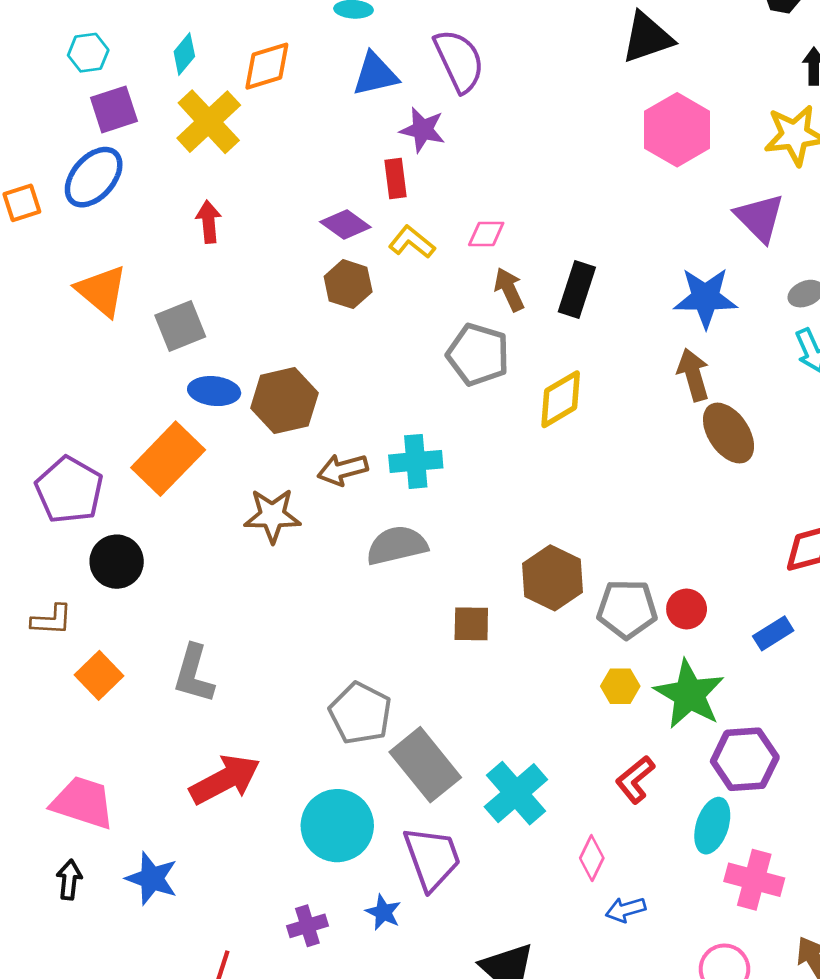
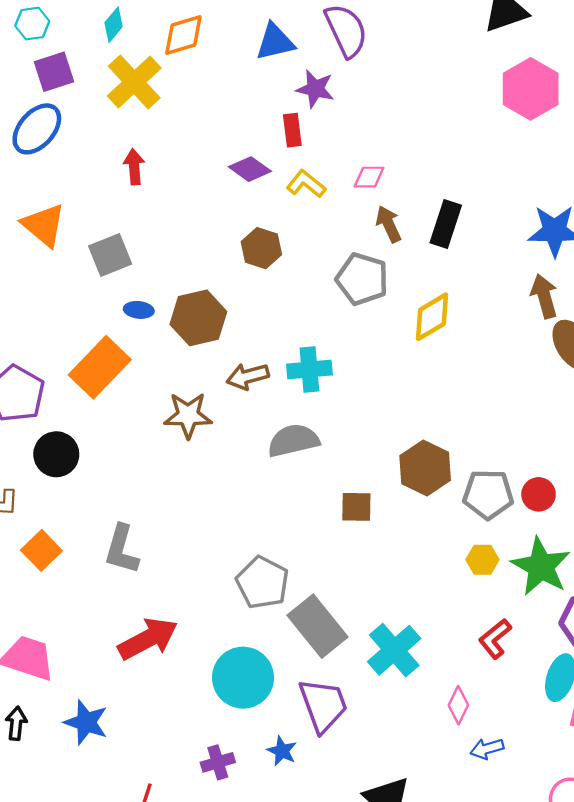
brown hexagon: (348, 284) -> (261, 248), moved
blue ellipse: (214, 391) -> (139, 310), size x0.7

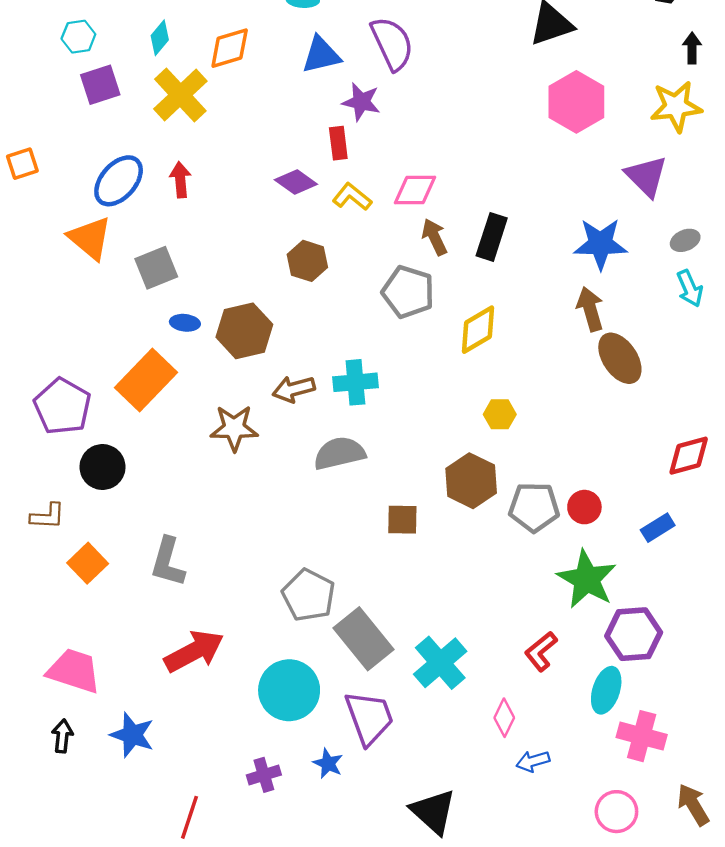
blue ellipse: (37, 129) -> (119, 181), moved
pink diamond: (369, 177) -> (415, 190), size x1.4
yellow hexagon: (482, 560) -> (500, 414), moved

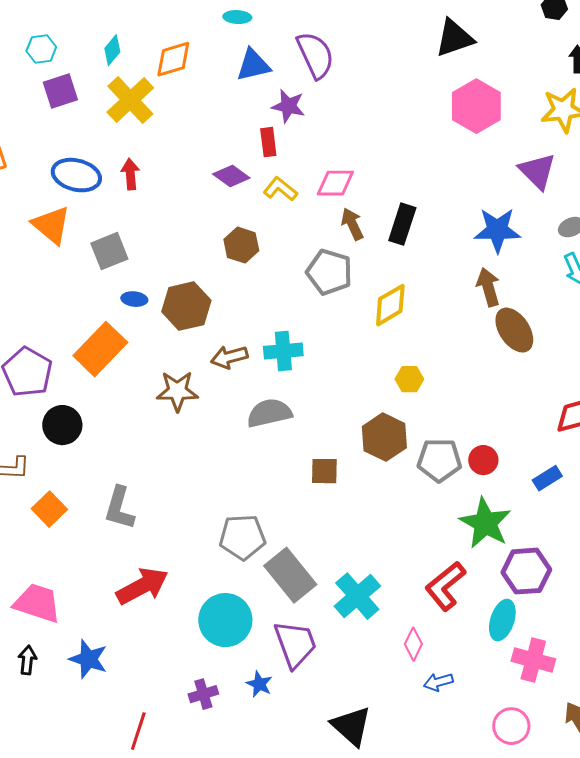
blue ellipse: (119, 181) -> (76, 175), turned 63
gray pentagon: (309, 595) -> (242, 537), turned -30
red L-shape: (541, 651) -> (445, 586), size x1.4

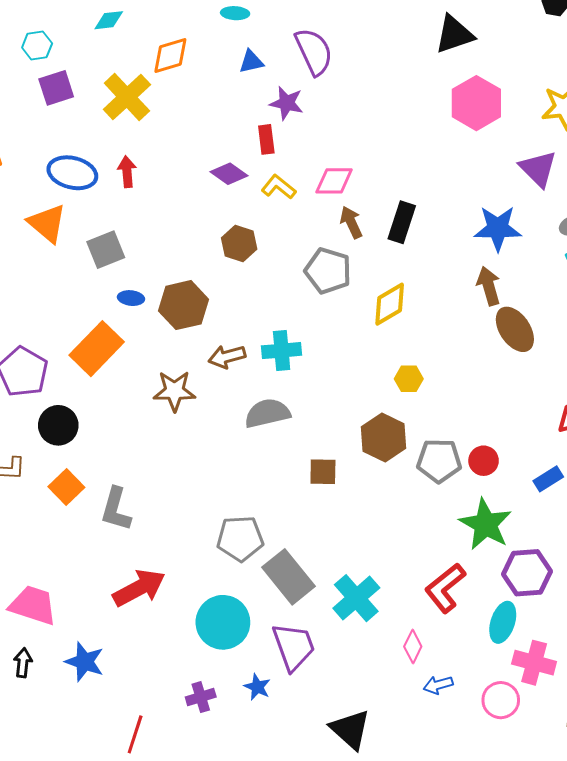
cyan diamond: (112, 50) -> (109, 20), moved, turned 44
blue triangle: (253, 65) -> (251, 62), size x0.7
orange square: (49, 509) -> (66, 487), moved
pink circle: (511, 726) -> (501, 700), moved

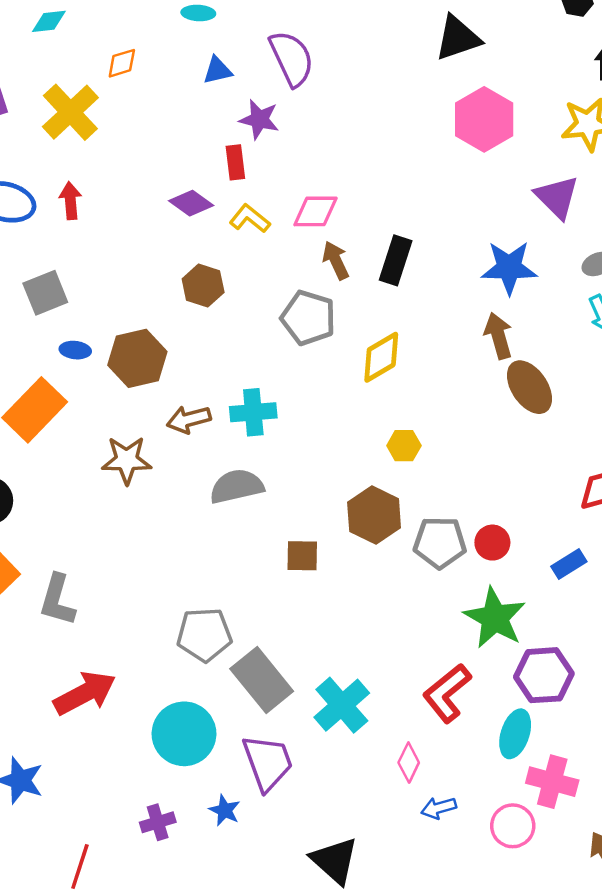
orange diamond: (170, 56) -> (122, 63), size x0.7

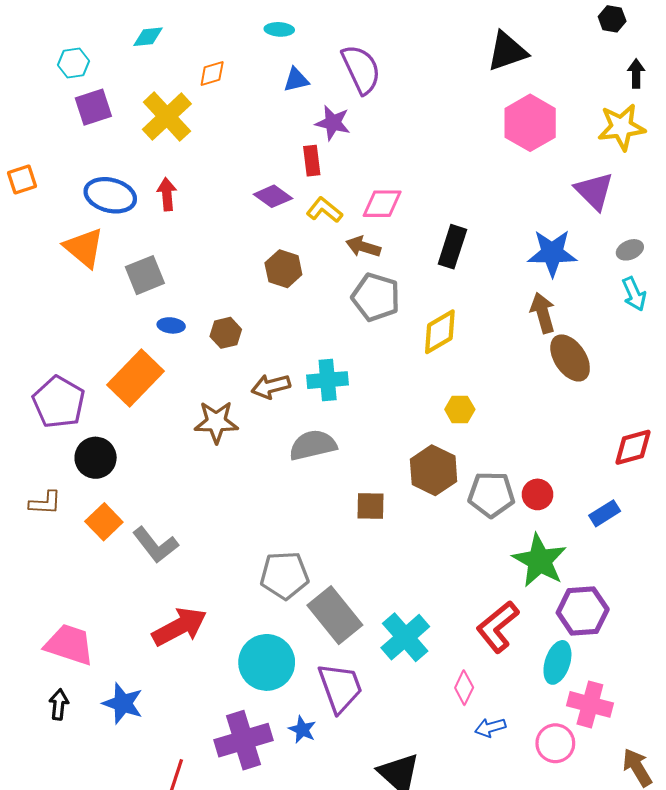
brown arrow: (336, 260) -> (363, 247), moved, turned -48
brown hexagon: (137, 358) -> (226, 333), size x0.6
gray L-shape: (57, 600) -> (155, 545), turned -54
purple cross: (158, 822) -> (244, 740), size x1.8

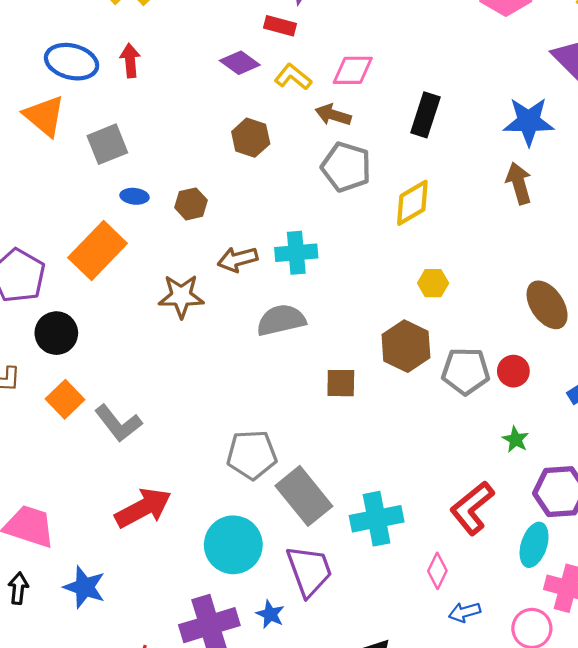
red rectangle: (312, 161) -> (280, 26), turned -68
brown ellipse: (570, 358) -> (547, 305), moved
green star: (540, 561) -> (516, 439), size x0.5
cyan cross: (405, 637) -> (377, 519), turned 30

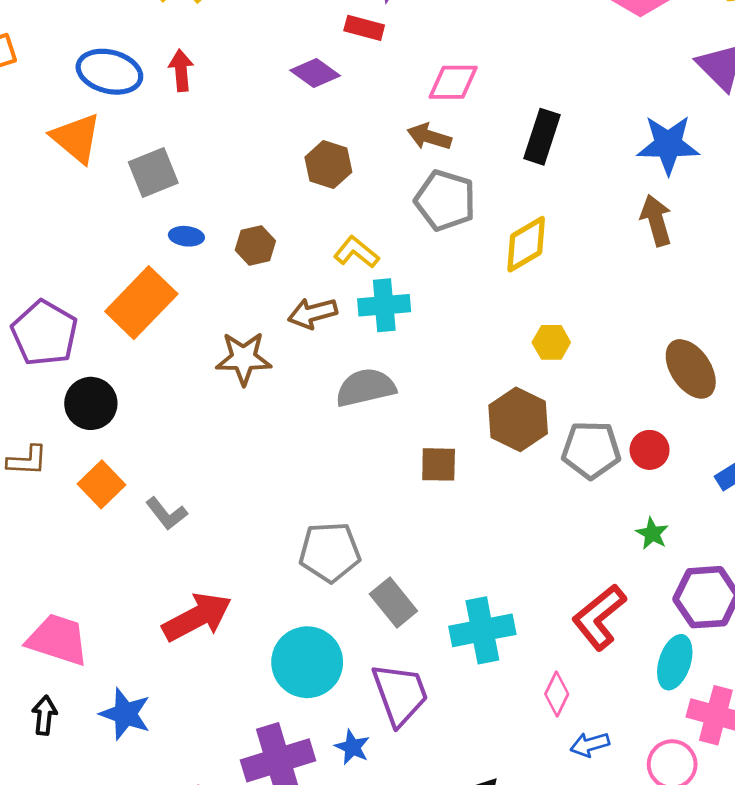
yellow L-shape: (293, 77) -> (356, 252), moved
gray L-shape: (118, 423) -> (167, 514), size x0.7
gray rectangle: (304, 496) -> (393, 602), size x0.7

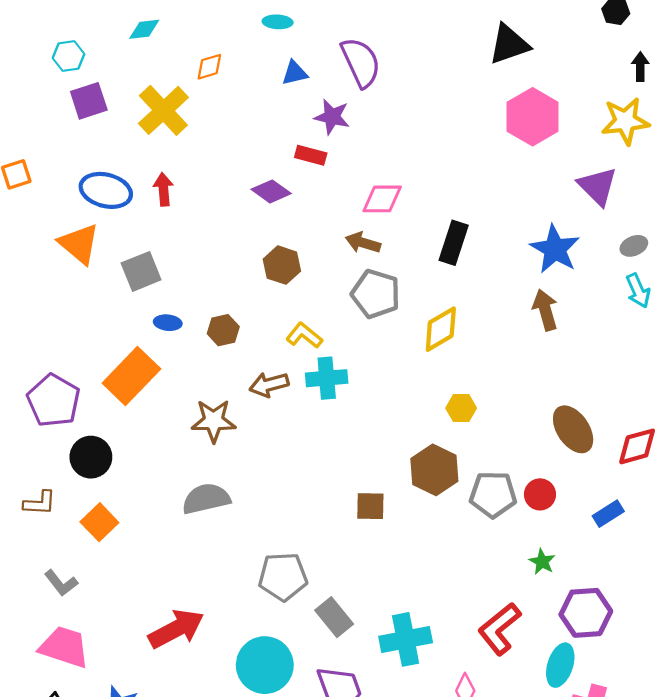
blue star: (668, 145) -> (555, 249), turned 30
gray semicircle: (366, 388) -> (206, 499), moved
gray L-shape: (167, 514) -> (61, 583), moved

